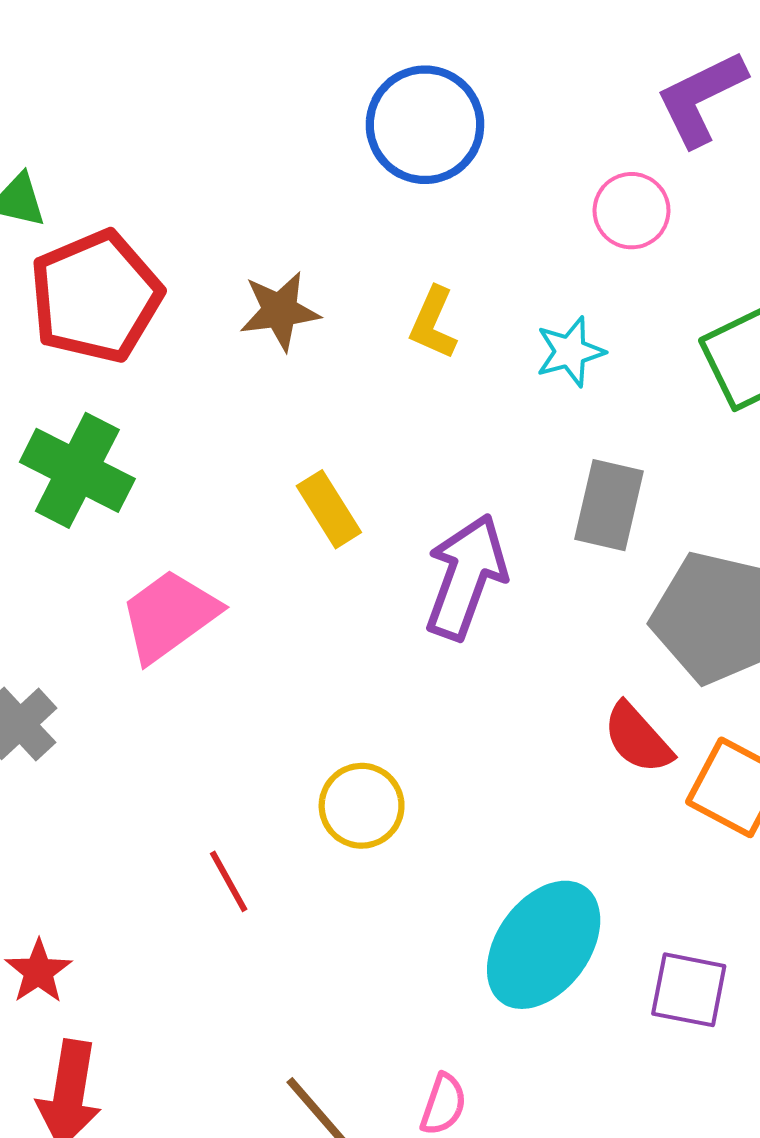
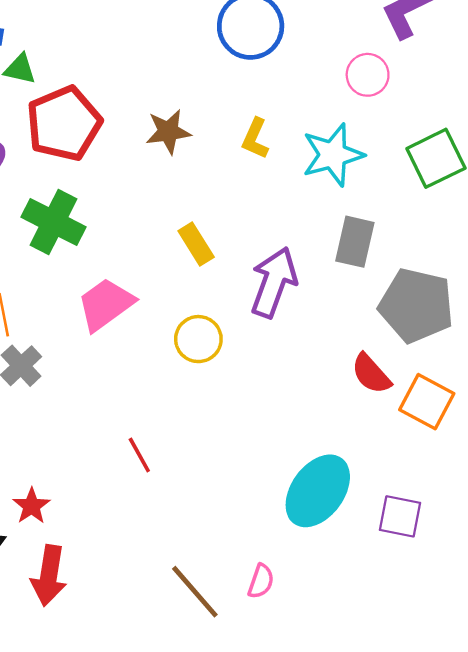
cyan star: (570, 352) -> (333, 155), size x1.6
yellow circle: (362, 806) -> (198, 339), moved

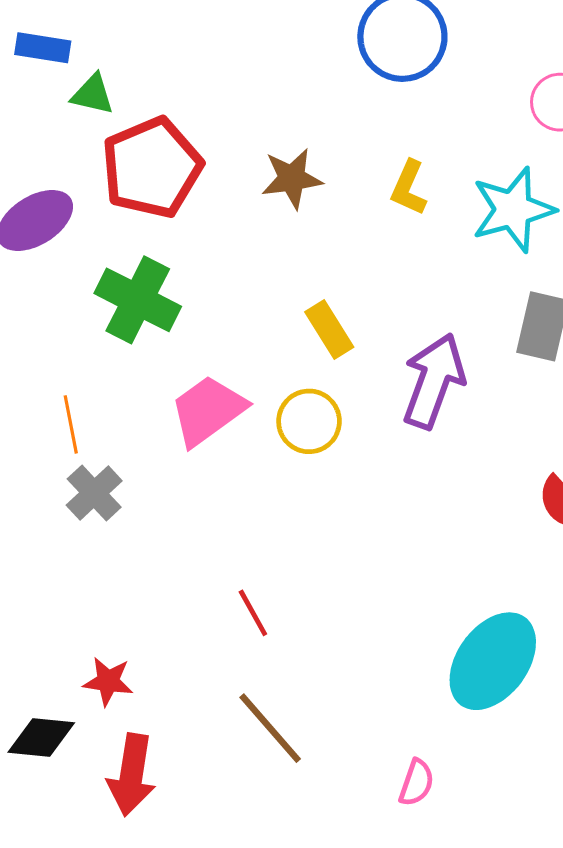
yellow circle: (198, 339) -> (309, 421), moved
red star: (31, 506) -> (108, 681), turned -30
brown line: (195, 592) -> (270, 728), moved

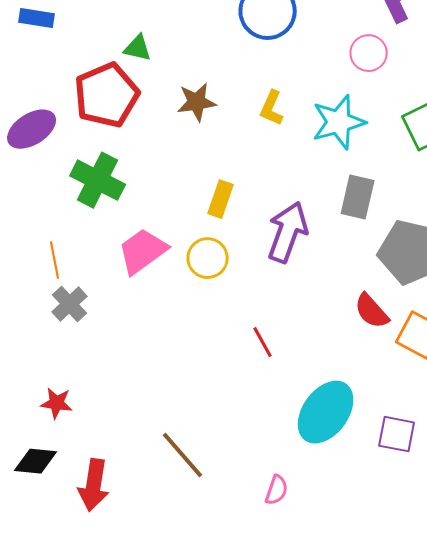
green triangle: (93, 94) -> (138, 48), moved
yellow rectangle: (329, 329) -> (221, 199), turned 51
red line: (253, 613) -> (263, 342), moved
red star: (108, 681) -> (57, 403), moved

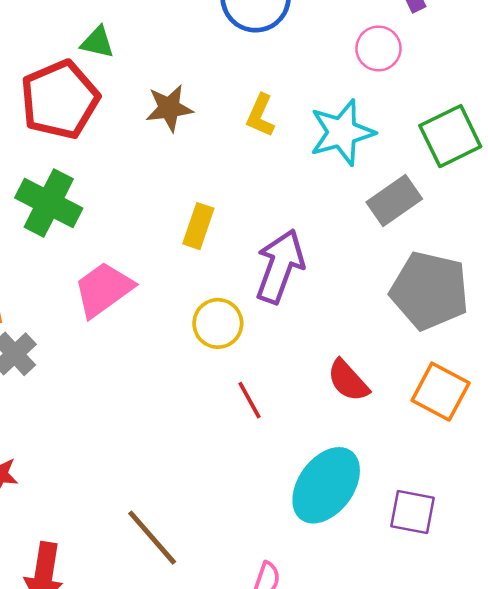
gray rectangle: (358, 197) -> (394, 201), moved, turned 42
yellow circle: (208, 258) -> (218, 323), moved
red semicircle: (372, 311) -> (348, 381), moved

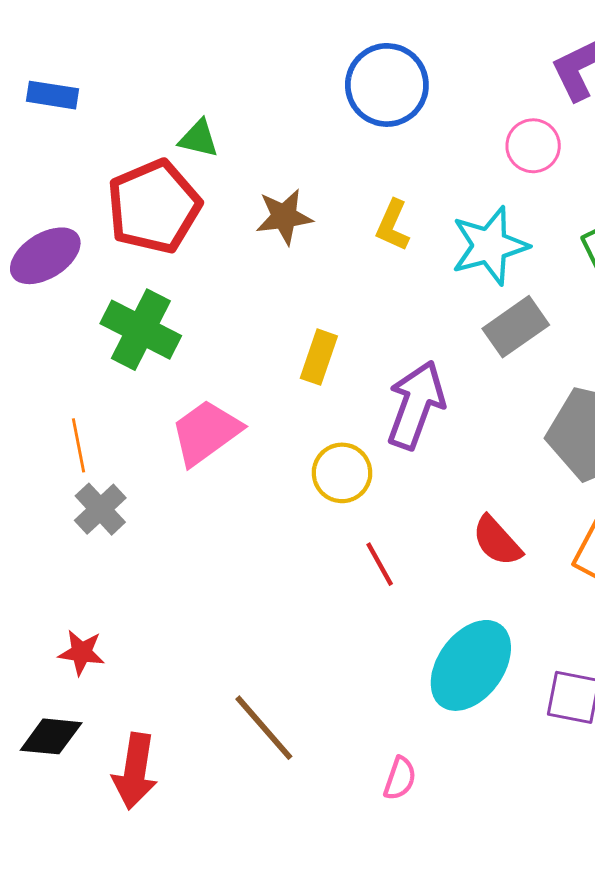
gray rectangle: (394, 201) -> (516, 327), moved

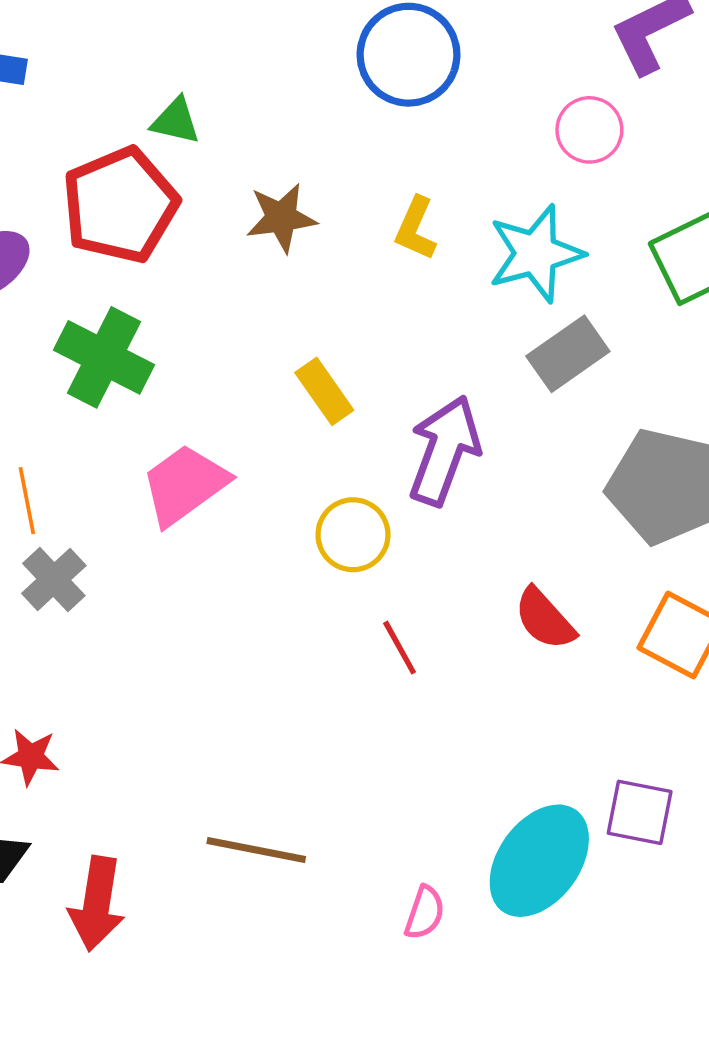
yellow rectangle: (319, 357) -> (324, 391), turned -54
cyan ellipse: (471, 665) -> (539, 861), moved
brown line: (264, 728) -> (256, 850), turned -38

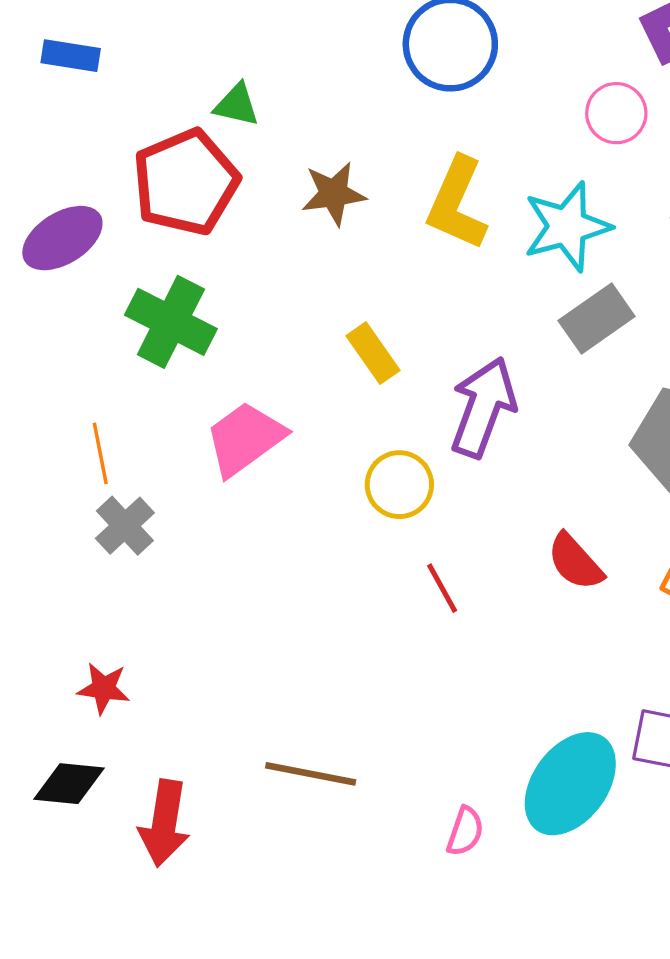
yellow L-shape: (416, 228) -> (457, 204), size x1.6

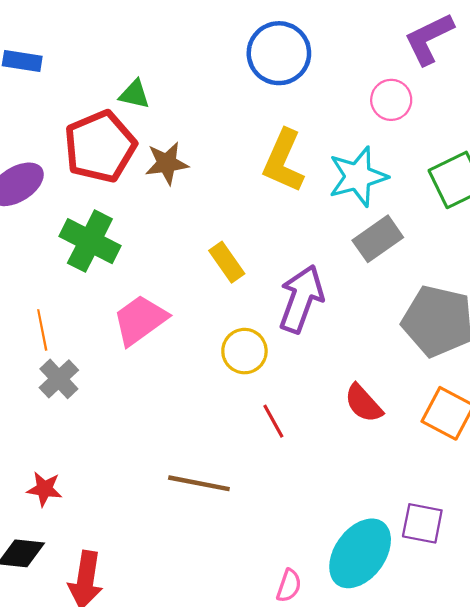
brown star: (334, 194) -> (167, 163), moved
brown line: (311, 774) -> (199, 483), moved

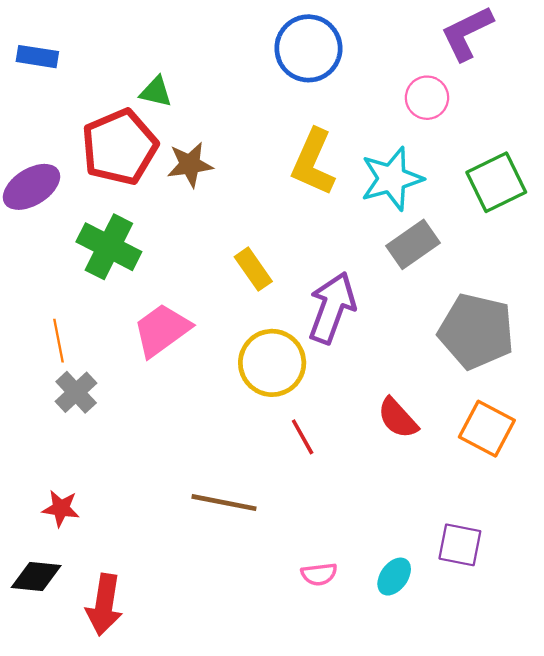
yellow circle: (244, 351) -> (272, 363), size x1.4
cyan ellipse: (360, 553) -> (394, 577), size x0.5
pink semicircle: (289, 586) -> (319, 574), moved, turned 64

